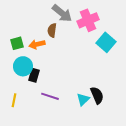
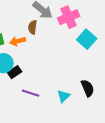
black rectangle: (34, 75) -> (15, 72), turned 40
black semicircle: (97, 95) -> (88, 88), moved

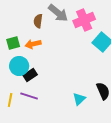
brown semicircle: (33, 27) -> (38, 21), moved
purple line: (31, 93) -> (29, 96), moved

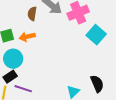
black rectangle: (30, 75) -> (10, 77), moved

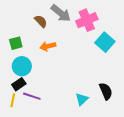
brown semicircle: (32, 14) -> (41, 21), turned 128
orange arrow: (27, 37) -> (48, 46), moved

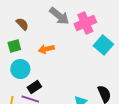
brown semicircle: (41, 21) -> (22, 24), moved
black rectangle: (19, 84) -> (34, 87), moved

